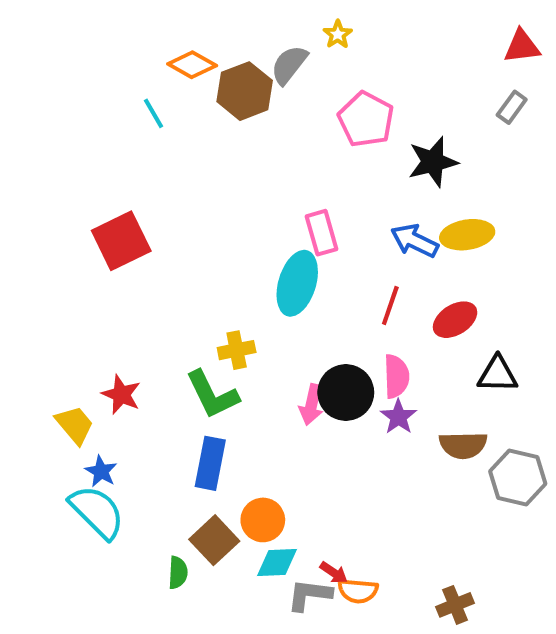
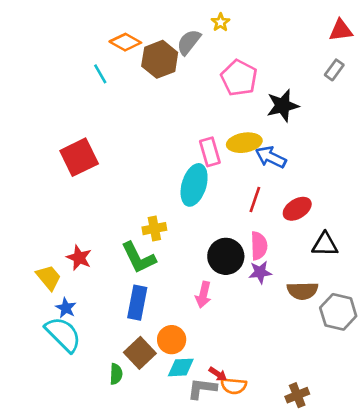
yellow ellipse: (467, 235) -> (244, 143), moved
pink arrow: (311, 405) -> (203, 295), moved
purple star: (398, 417) -> (260, 272), turned 30

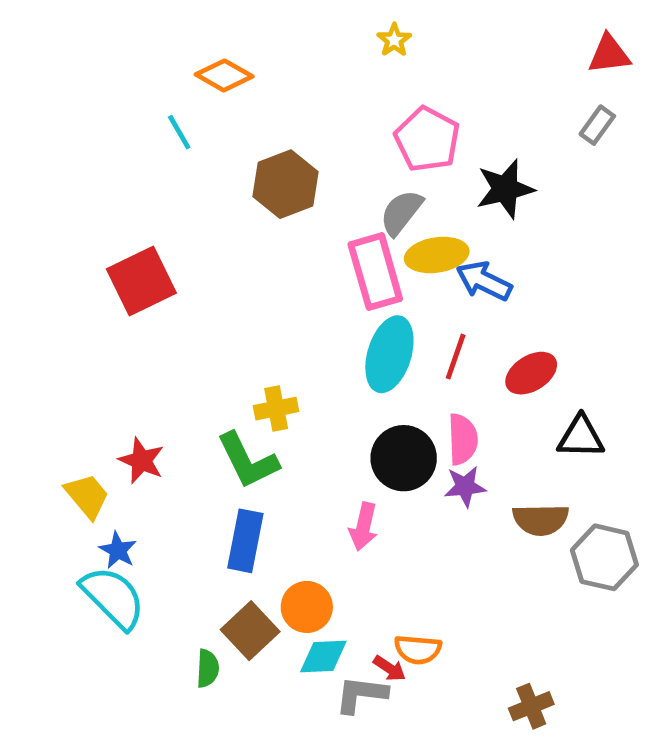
gray semicircle: (189, 42) -> (401, 212), moved
brown hexagon: (160, 59) -> (286, 184), moved
pink rectangle: (210, 152) -> (375, 272), size x1.4
cyan ellipse: (194, 185) -> (389, 354), moved
orange semicircle: (234, 386) -> (418, 649), moved

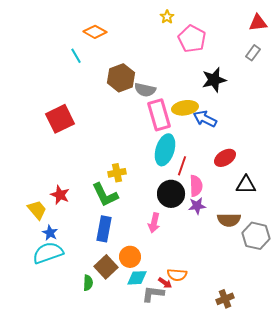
pink pentagon: (427, 139) -> (192, 39), moved
gray semicircle: (401, 212) -> (145, 90), moved, turned -115
red line: (456, 357) -> (182, 166), moved
cyan semicircle: (113, 598) -> (48, 253), turned -64

